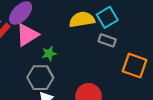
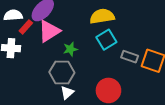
cyan square: (107, 17) -> (106, 40), moved
gray rectangle: (107, 40) -> (130, 57), moved

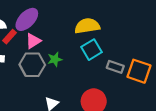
pink triangle: (49, 31) -> (33, 41), size x0.7
gray hexagon: (62, 72) -> (32, 65), moved

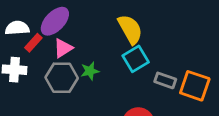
yellow semicircle: (87, 26) -> (130, 29), turned 70

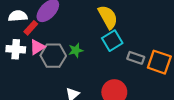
pink triangle: (63, 48) -> (37, 47), moved

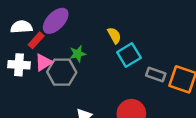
yellow semicircle: (108, 17) -> (114, 35), moved, size x0.6
green star: (76, 50) -> (78, 54), moved

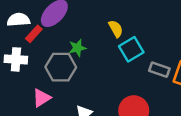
pink triangle: (43, 62) -> (42, 98), moved

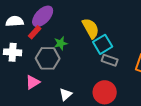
yellow semicircle: (116, 29) -> (91, 28), size x1.5
red rectangle: (34, 34) -> (35, 32), moved
gray rectangle: (159, 70) -> (110, 60), moved

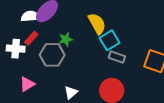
white semicircle: (15, 21) -> (30, 16), moved
red rectangle: (35, 32) -> (31, 38), moved
pink triangle: (33, 82) -> (27, 84), moved

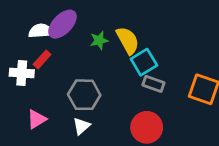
green star: (66, 39) -> (99, 40), moved
gray hexagon: (52, 55) -> (84, 95), moved
white triangle: (71, 92) -> (81, 126), moved

